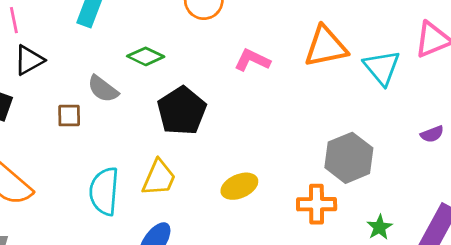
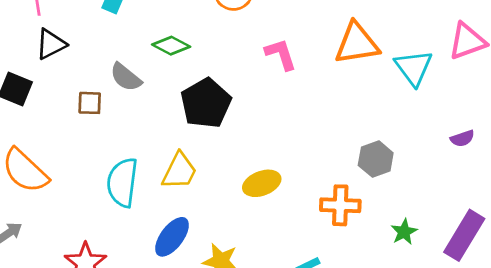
pink L-shape: (252, 60) -> (281, 54), turned 44
gray hexagon: (349, 158) -> (376, 159), size x0.7

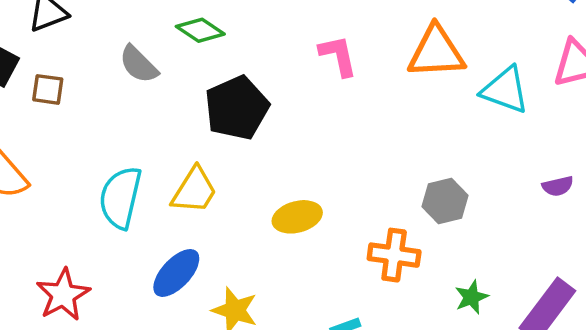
cyan triangle: (414, 68) -> (505, 90), turned -39
brown square: (90, 103) -> (48, 89), moved

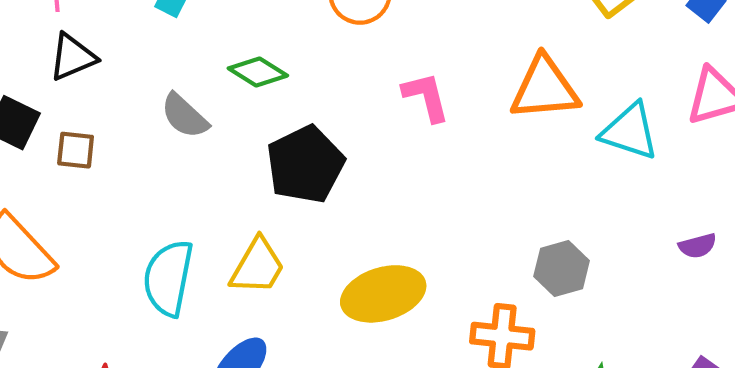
yellow ellipse: (297, 217) -> (383, 294), size x1.4

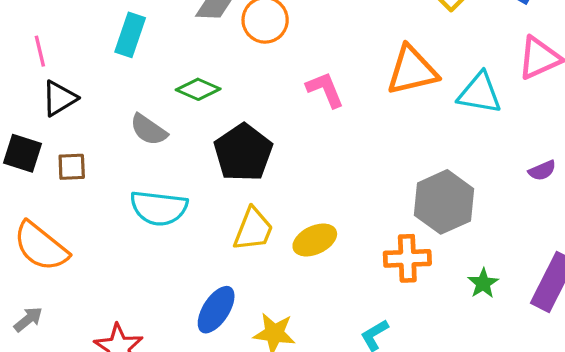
yellow trapezoid: (257, 266) -> (253, 229), moved
gray hexagon: (562, 268) -> (444, 202), size x1.5
cyan semicircle: (168, 278) -> (159, 208), moved, turned -86
yellow ellipse: (383, 294) -> (315, 240), size x0.7

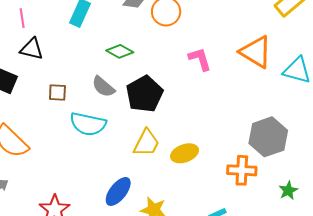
orange triangle: (412, 70) -> (256, 52), turned 39
black triangle: (59, 98) -> (32, 49), turned 40
gray semicircle: (149, 130) -> (103, 87), moved
brown square: (72, 167) -> (57, 93), moved

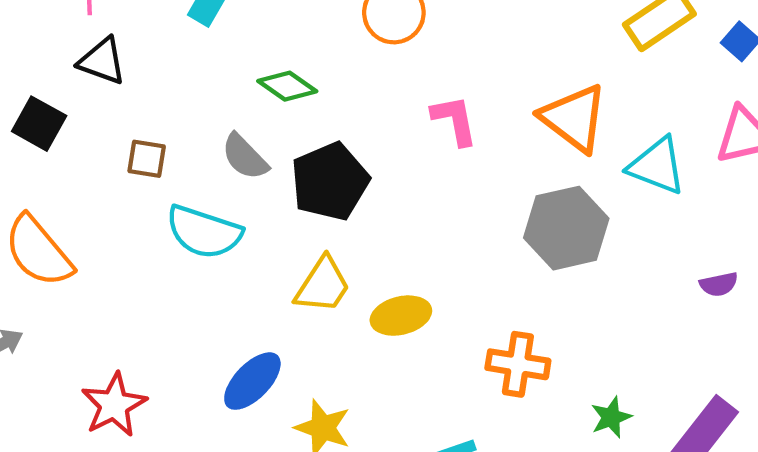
gray hexagon: (268, 137) -> (566, 228), moved

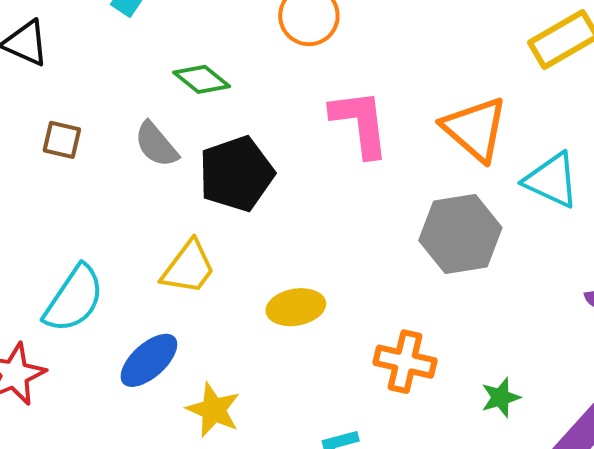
pink L-shape: (455, 120) -> (360, 123), size x1.4
cyan semicircle: (204, 232) -> (74, 299), moved, turned -78
yellow trapezoid: (323, 285) -> (188, 267), moved
green star: (611, 417) -> (501, 397), moved

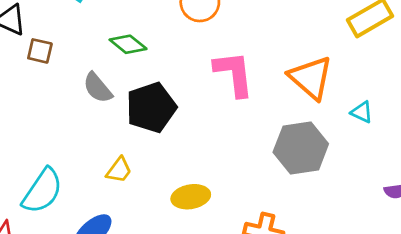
brown square: (62, 140) -> (40, 51), moved
cyan triangle: (552, 180) -> (362, 112), size x0.6
yellow trapezoid: (188, 267) -> (119, 170), size x0.7

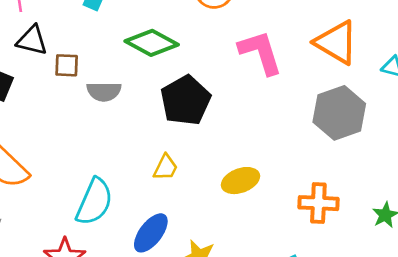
green diamond: (128, 44) -> (152, 43), size x1.4
gray semicircle: (98, 88) -> (104, 92), moved, turned -40

